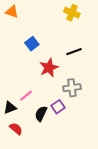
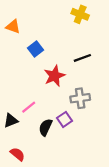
orange triangle: (12, 12) -> (13, 27), moved
red semicircle: (16, 129) -> (18, 154), moved

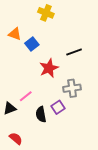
yellow cross: (80, 14) -> (46, 13), moved
orange triangle: (13, 27) -> (15, 34), moved
black semicircle: (45, 127) -> (41, 114), turned -35

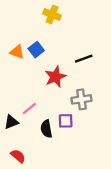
orange triangle: (15, 34) -> (17, 52), moved
purple square: (58, 107) -> (66, 121), turned 32

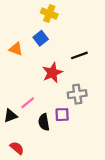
blue square: (36, 50) -> (41, 38), moved

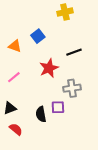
yellow cross: (49, 13) -> (65, 12), moved, turned -35
pink line: (28, 103) -> (14, 77), moved
red semicircle: (17, 148) -> (16, 129), moved

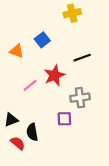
pink line: (14, 77) -> (30, 85), moved
black semicircle: (41, 114) -> (32, 132), moved

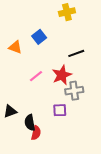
red star: (54, 75) -> (62, 75), moved
pink line: (30, 85) -> (36, 76), moved
red semicircle: (18, 143) -> (36, 133), moved, turned 64

